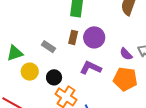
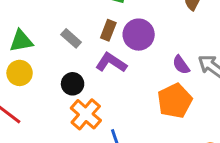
purple L-shape: (91, 68) -> (111, 63), moved
yellow circle: (30, 72) -> (20, 73), moved
orange pentagon: (125, 79) -> (175, 101), turned 30

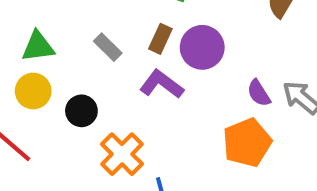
black circle: (73, 84) -> (81, 111), moved

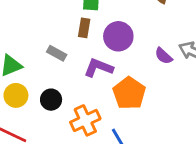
brown rectangle: (160, 39) -> (84, 28), moved
orange pentagon: (247, 143) -> (129, 93), moved
orange cross: (122, 154) -> (85, 120), turned 36

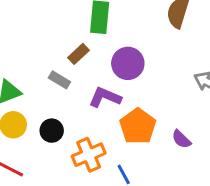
brown rectangle: (84, 28) -> (78, 54), moved, turned 36
purple semicircle: (164, 56) -> (181, 139), moved

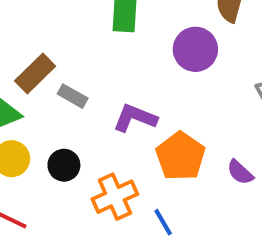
brown rectangle: (78, 54) -> (35, 73), moved, size x1.4
purple circle: (128, 63) -> (195, 49), moved

